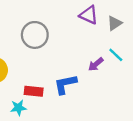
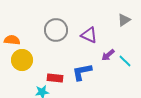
purple triangle: (89, 15) -> (89, 35), moved
cyan line: (116, 55) -> (125, 61), moved

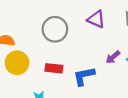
purple triangle: (89, 35) -> (96, 19), moved
red rectangle: (55, 78) -> (54, 68), moved

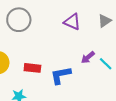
gray circle: (55, 29) -> (19, 20), moved

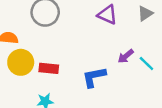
red rectangle: (32, 68) -> (49, 68), moved

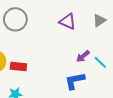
blue L-shape: (94, 77) -> (75, 81), moved

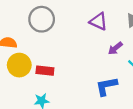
purple arrow: (83, 56) -> (115, 48), moved

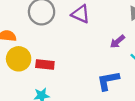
purple triangle: (99, 21) -> (81, 14), moved

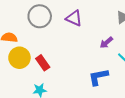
red rectangle: (45, 65) -> (43, 63), turned 49

